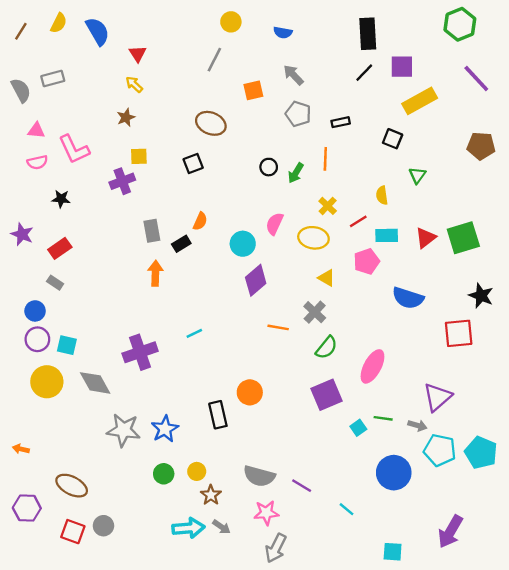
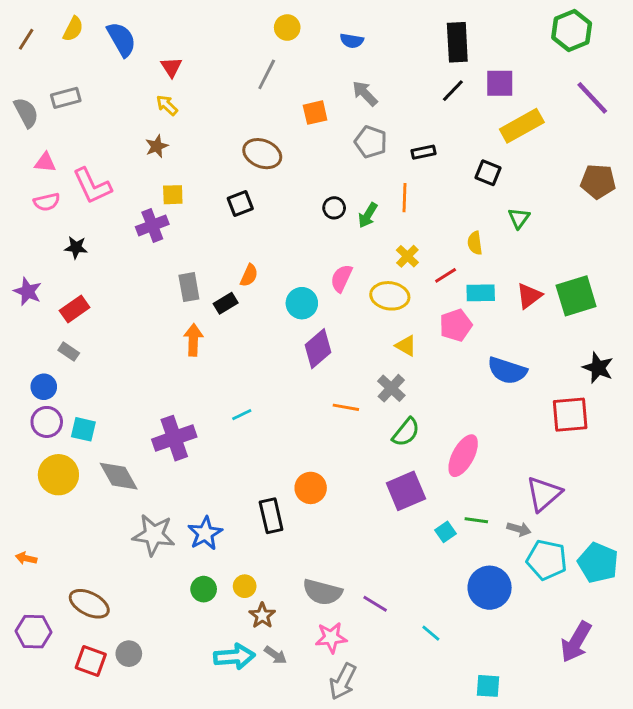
purple arrow: (450, 532) -> (576, 642), moved

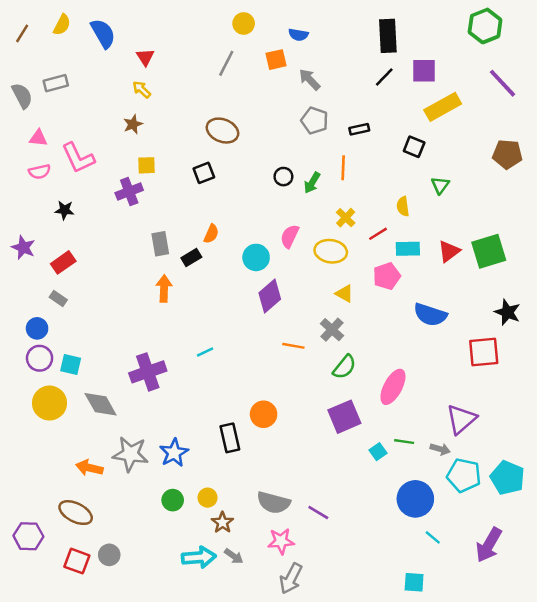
orange square: (315, 113) -> (276, 60), moved
orange arrow: (26, 558) -> (89, 468), moved, size x1.5
cyan line: (431, 633) -> (433, 537), moved

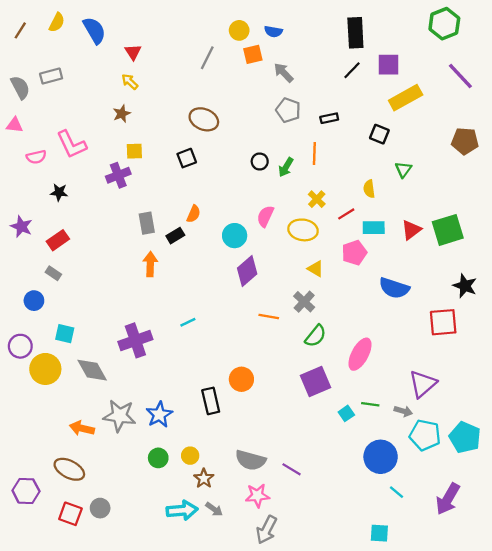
yellow circle: (244, 23) -> (239, 30), moved
pink triangle: (38, 138) -> (15, 125), moved
purple circle: (40, 358) -> (20, 346), moved

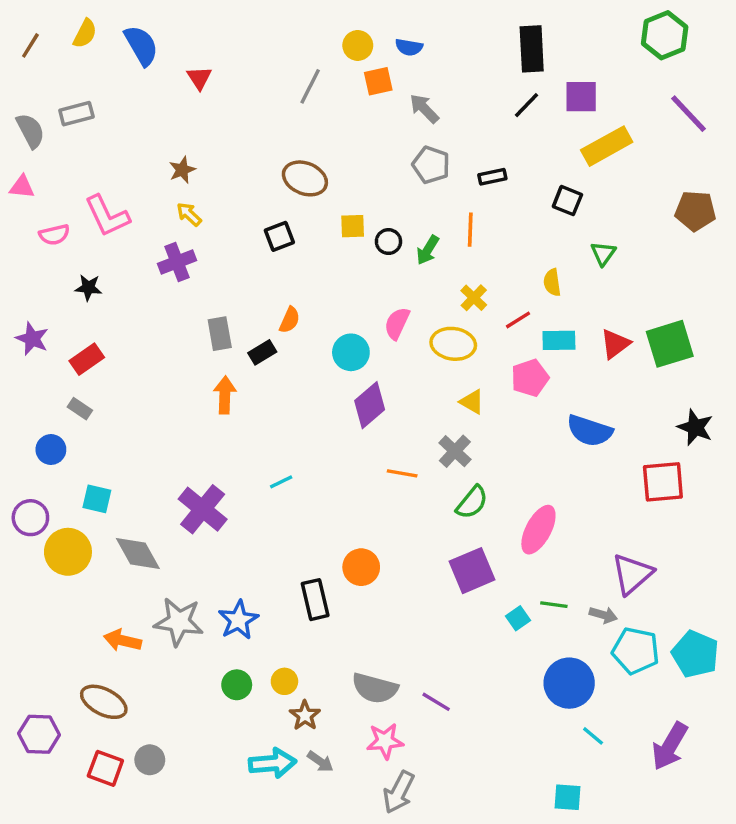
yellow arrow: (130, 82) -> (189, 214), moved
yellow square: (134, 151) -> (353, 226), moved
purple cross: (135, 340) -> (203, 509), turned -32

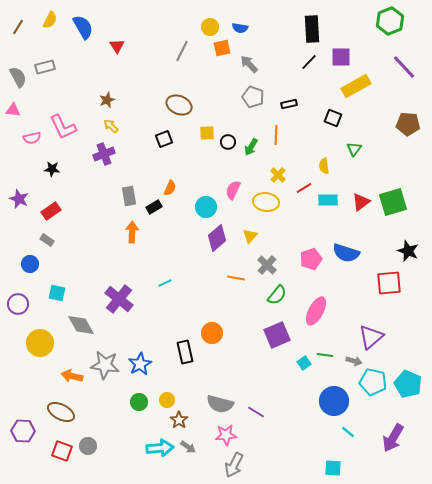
pink pentagon: (530, 378) -> (311, 259), moved
yellow triangle: (472, 402) -> (250, 236), moved, turned 42
yellow circle: (68, 552) -> (40, 343), moved

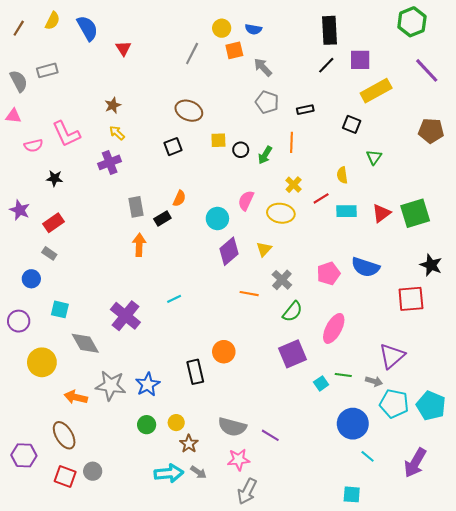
brown ellipse: (61, 412) -> (64, 435), turned 32

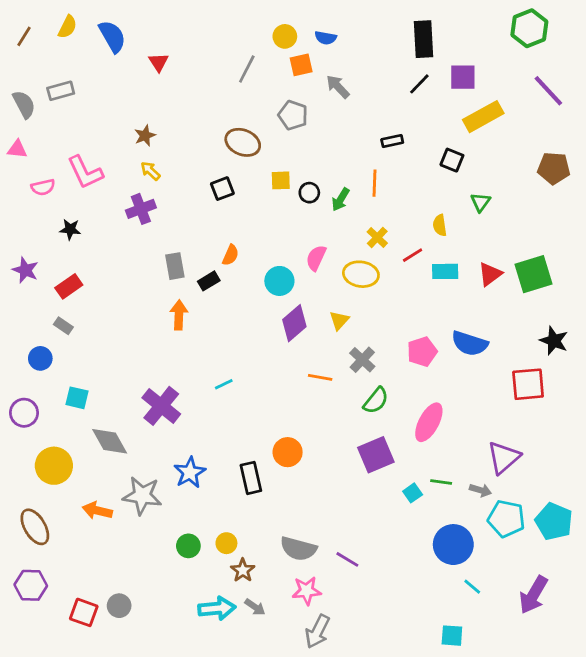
gray pentagon: (267, 102) -> (293, 115), moved
blue star: (148, 385) -> (190, 473), moved
brown ellipse: (64, 435) -> (35, 527), moved

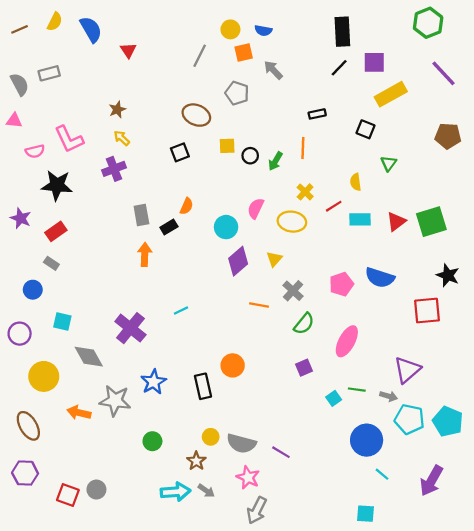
brown line: (24, 36) -> (20, 29), turned 35
black star: (70, 229) -> (57, 185), size x1.8
purple square: (376, 455) -> (304, 368), size x0.6
yellow circle: (226, 543) -> (211, 437), moved
pink star: (307, 591) -> (248, 477), turned 30

